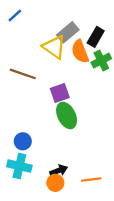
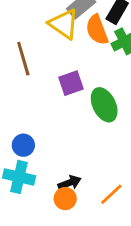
brown line: (23, 74) -> (23, 59), turned 55
green ellipse: (67, 115) -> (104, 105), moved
orange line: (91, 179) -> (111, 194), turned -36

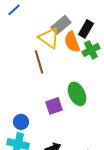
brown line: (23, 59) -> (39, 62), moved
purple square: (71, 83) -> (54, 106), moved

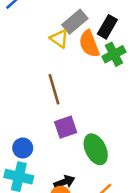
yellow triangle: (49, 38) -> (59, 39), size x0.7
brown line: (39, 62) -> (54, 89), moved
green ellipse: (77, 94) -> (96, 149), moved

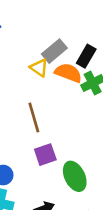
orange semicircle: (89, 44) -> (68, 73), turned 132

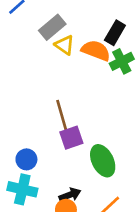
gray rectangle: (54, 51) -> (52, 27), moved
brown line: (34, 118) -> (62, 116), moved

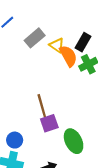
yellow triangle: (65, 45) -> (57, 45), moved
orange semicircle: (96, 50) -> (68, 56), turned 40

